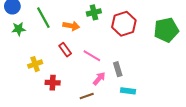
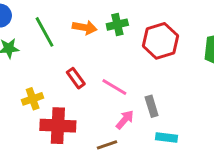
orange arrow: (71, 26) -> (85, 28), moved
red cross: (53, 83) -> (58, 126), size x1.6

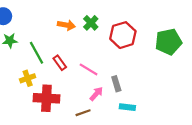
green cross: (117, 25) -> (91, 23), turned -32
green line: (45, 32) -> (36, 53), moved

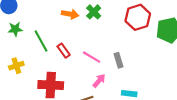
red hexagon: (123, 35) -> (138, 17), moved
yellow cross: (28, 78) -> (16, 66), moved
gray rectangle: (116, 84) -> (118, 60), moved

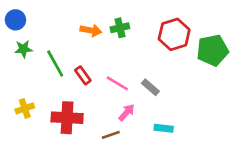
green cross: (94, 12) -> (120, 28), turned 32
gray rectangle: (118, 60) -> (150, 87), turned -32
yellow cross: (16, 66) -> (25, 108), moved

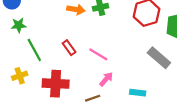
green line: (55, 63) -> (34, 50), moved
gray rectangle: (150, 87) -> (159, 58), moved, size x1.5

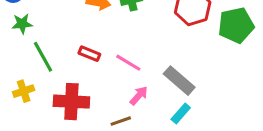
red rectangle: (69, 48) -> (89, 54), turned -32
gray rectangle: (159, 58) -> (179, 81), moved
cyan rectangle: (138, 93) -> (181, 114), turned -56

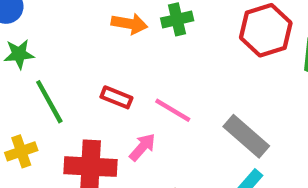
pink arrow: (139, 96) -> (142, 147), moved

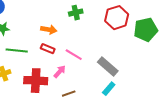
orange arrow: (129, 24) -> (49, 30), moved
green line: (49, 102) -> (17, 51), turned -55

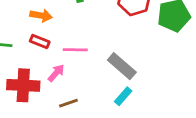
pink line: (74, 55) -> (75, 50), turned -30

